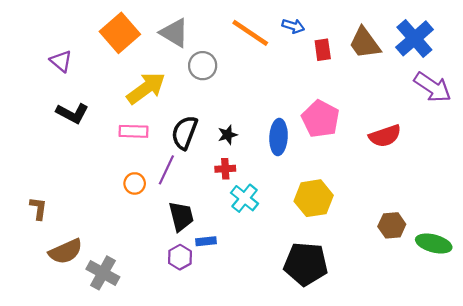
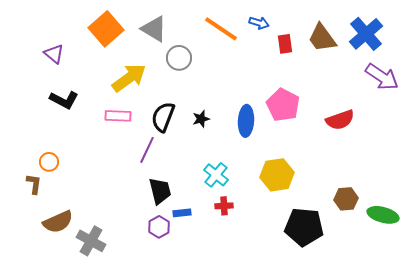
red cross: (225, 169) -> (224, 206), moved
orange circle: (135, 183) -> (49, 162), moved
black pentagon: (306, 264) -> (304, 227), moved

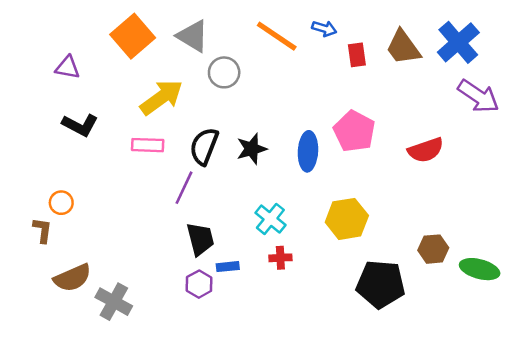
purple triangle: (54, 54) -> (67, 67), turned -30
black star: (201, 119) -> (252, 149), size x1.4

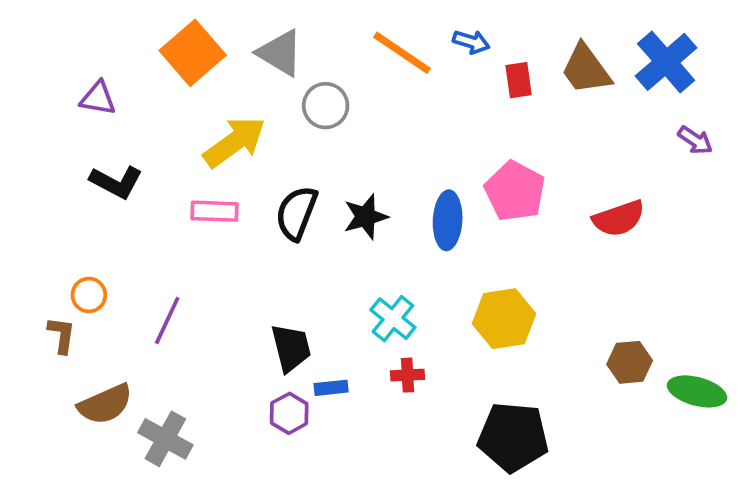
purple arrow: (478, 96) -> (695, 140), size x0.6
purple line: (184, 188) -> (167, 320), moved
black pentagon: (381, 284) -> (513, 437), moved

